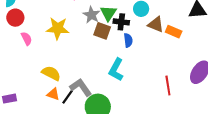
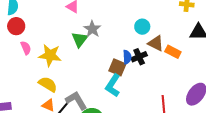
green triangle: (108, 13) -> (80, 39), moved
black cross: (121, 22) -> (139, 57), moved, turned -35
yellow star: (58, 28) -> (50, 55), moved
brown square: (102, 31) -> (117, 67), moved

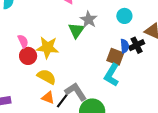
red circle: (16, 26) -> (28, 56), moved
cyan circle: (142, 27) -> (124, 16), moved

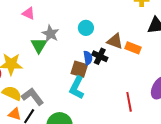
black cross: (137, 45) -> (100, 56), turned -35
gray L-shape: (76, 92) -> (33, 97), moved

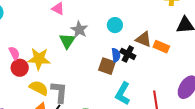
cyan L-shape: (77, 88) -> (123, 94), moved
gray L-shape: (33, 97) -> (59, 92), turned 40

